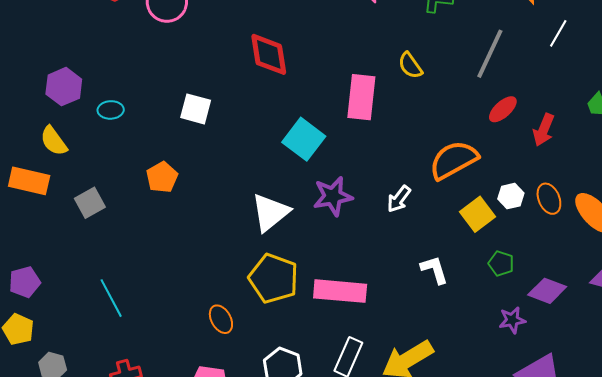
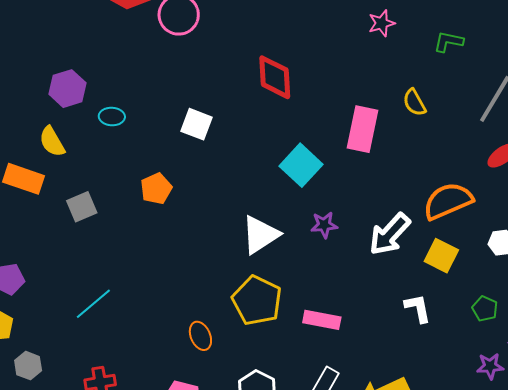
purple star: (333, 196) -> (324, 225), size x0.7
white arrow: (399, 199) -> (390, 234), size x1.6
yellow square: (477, 214) -> (441, 256), moved, turned -32
pink rectangle: (340, 291) -> (322, 320), size x0.7
cyan line: (111, 298) -> (93, 304), turned 72

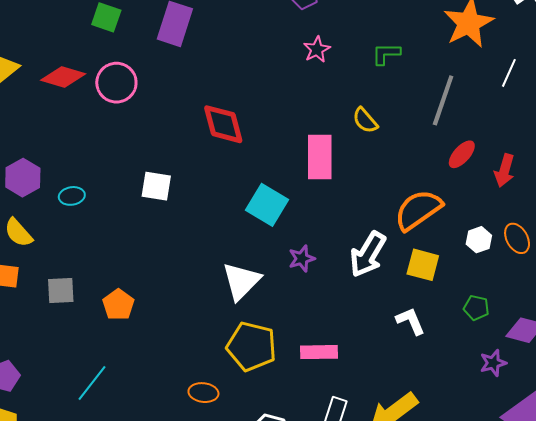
orange pentagon: (156, 189) -> (118, 305), moved
gray square: (82, 207) -> (61, 290), turned 32
orange ellipse: (200, 336) -> (203, 393), turned -48

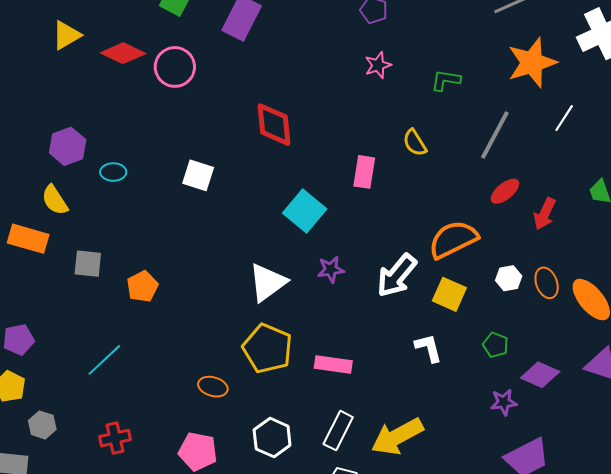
pink rectangle: (320, 157) -> (364, 172), size x0.7

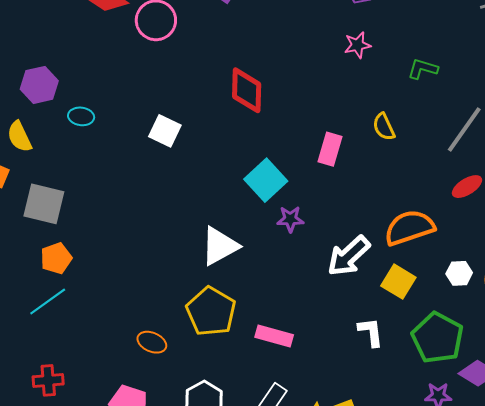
gray square: (88, 264) -> (44, 204), size x1.4
purple star: (331, 269) -> (290, 219), moved
orange pentagon: (142, 286) -> (56, 258), moved
green pentagon: (496, 345) -> (438, 338), size x2.0

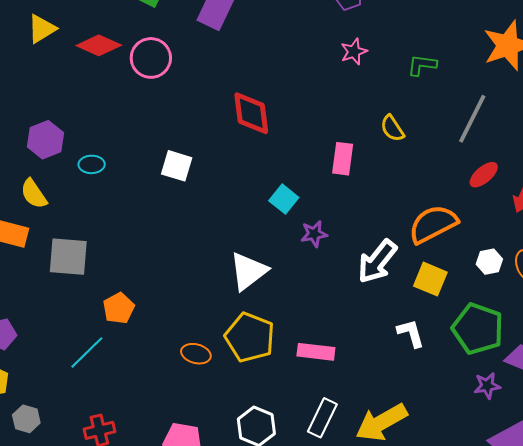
cyan square: (266, 180) -> (284, 199), size x0.7
orange pentagon: (56, 258) -> (119, 308), moved
orange ellipse: (152, 342) -> (196, 354), moved

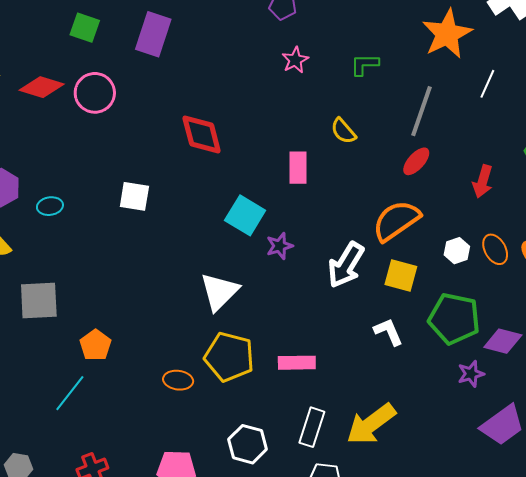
red ellipse: (484, 175) -> (416, 161), moved
cyan square: (284, 199) -> (245, 215), size x1.4

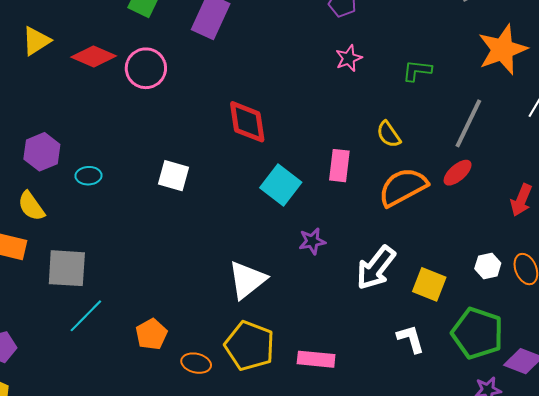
cyan square: (245, 215) -> (281, 185), moved
orange semicircle: (396, 221) -> (403, 187), moved
orange pentagon: (95, 345) -> (151, 334), moved
cyan line: (70, 393) -> (86, 316), moved

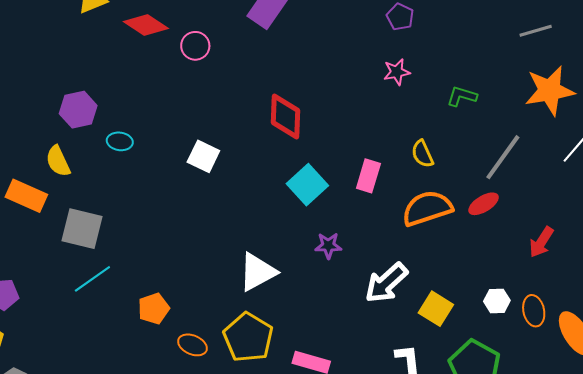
pink circle: (146, 68) -> (195, 46), size x0.7

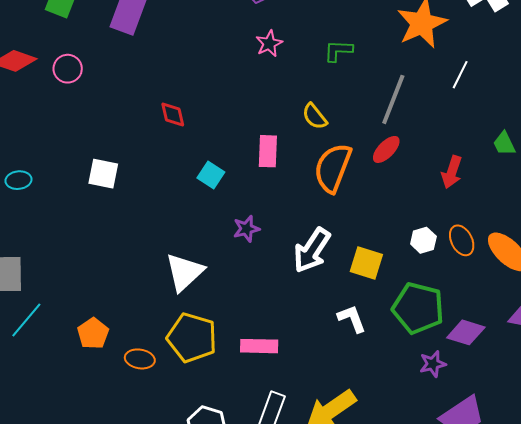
red diamond: (286, 116) -> (173, 114), size x0.6
cyan square: (307, 185) -> (211, 175), size x0.7
orange semicircle: (427, 208) -> (333, 168), turned -36

